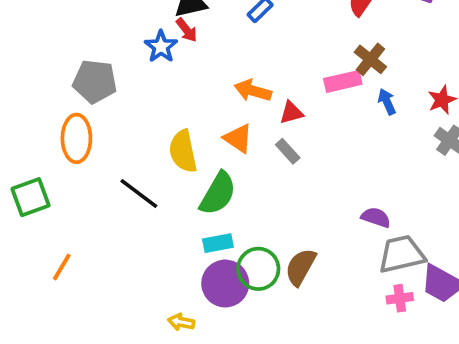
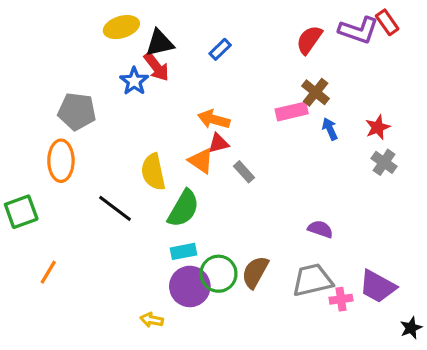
red arrow: (187, 30) -> (156, 67), size x1.4
red triangle: (291, 113) -> (218, 143), moved
gray trapezoid: (402, 254) -> (312, 280), moved

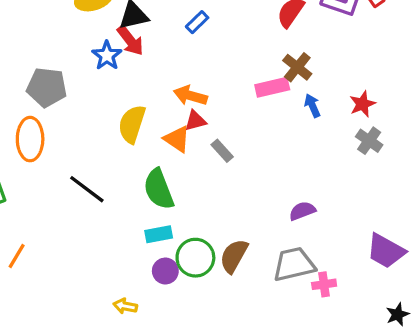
yellow semicircle: (153, 172) -> (132, 124), moved, turned 30
green semicircle: (183, 208) -> (159, 189), turned 129
purple semicircle: (320, 229) -> (302, 211), turned -40
purple circle: (190, 286) -> (165, 271), size x0.6
purple trapezoid: (378, 286) -> (386, 251), moved

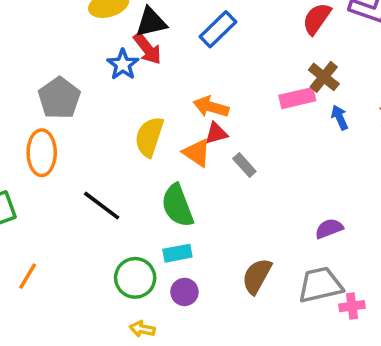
blue rectangle: (197, 22) -> (218, 29), size x1.5
gray pentagon: (47, 87) -> (59, 98), turned 30
green circle: (195, 258) -> (135, 278), moved

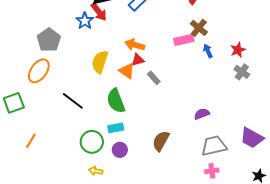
orange ellipse: (42, 153) -> (39, 71), turned 35
gray trapezoid: (320, 285) -> (214, 146), moved
pink cross: (352, 306) -> (212, 171), moved

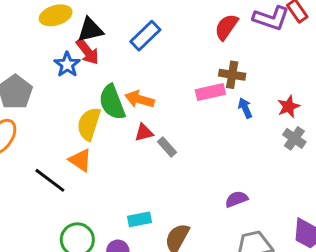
brown cross: (199, 28) -> (232, 75), turned -30
red triangle: (138, 60) -> (144, 133), moved
orange triangle: (127, 71) -> (80, 160), moved
green semicircle: (116, 101) -> (112, 102), moved
cyan rectangle: (116, 128) -> (140, 219), moved

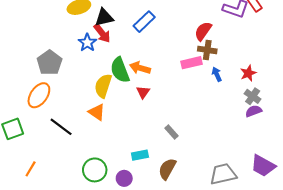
red semicircle: (226, 27) -> (203, 31), moved
red triangle: (144, 133) -> (143, 92), turned -40
gray rectangle: (167, 147) -> (172, 132), moved
black line: (50, 180) -> (61, 127), moved
purple semicircle: (236, 199) -> (254, 111), moved

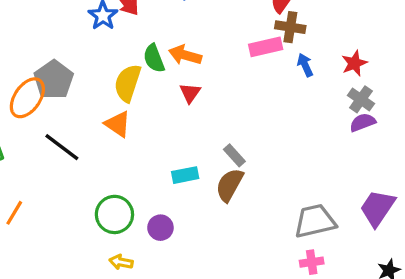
gray pentagon: (49, 63) -> (54, 80), moved
green semicircle: (120, 70) -> (154, 58), size x0.7
cyan rectangle: (140, 155) -> (185, 175), moved
purple trapezoid: (263, 166) -> (377, 208), turned 95
brown semicircle: (167, 169) -> (230, 185), moved

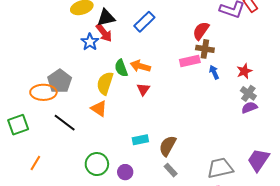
orange ellipse: (27, 98) -> (43, 92), turned 55
gray rectangle: (234, 155) -> (171, 170), moved

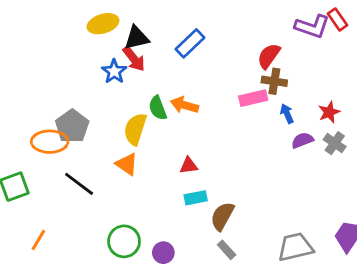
red triangle: (143, 89) -> (189, 166), moved, turned 48
purple semicircle: (249, 107) -> (302, 140), moved
cyan rectangle: (140, 140) -> (196, 198), moved

